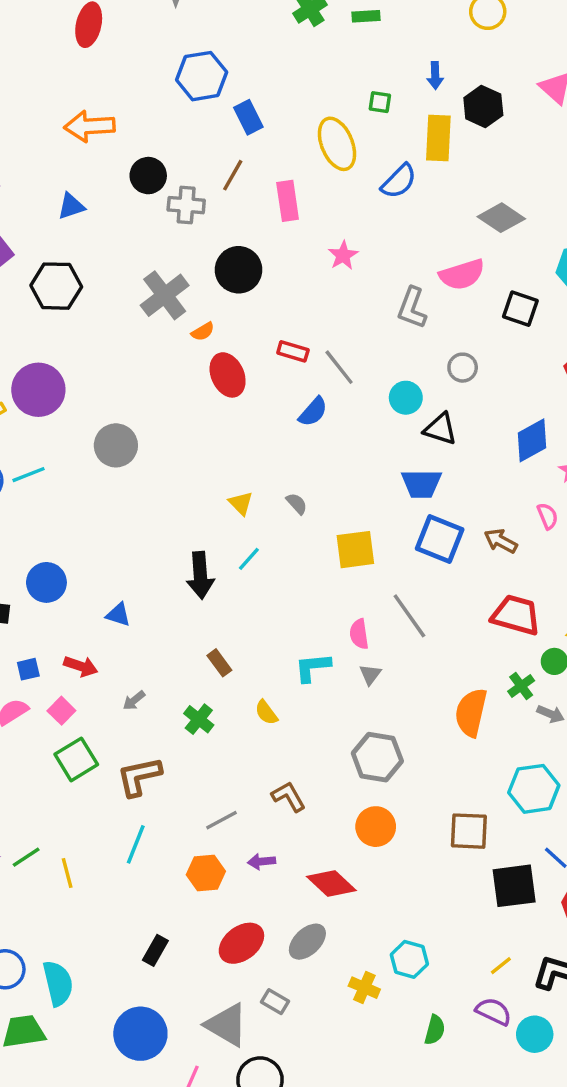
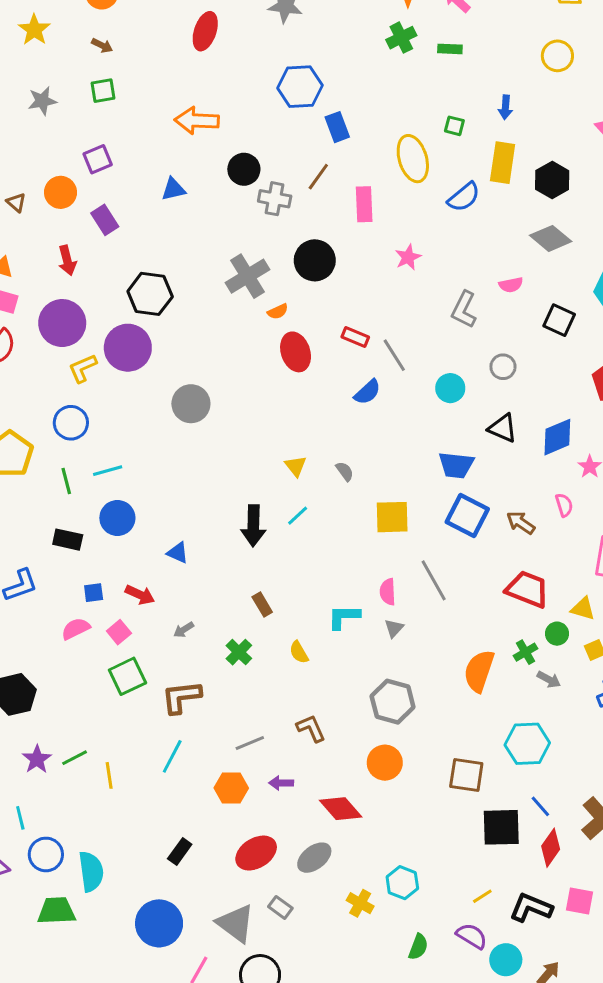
black hexagon: (483, 106) -> (552, 180), moved
pink semicircle: (462, 274) -> (511, 285), size x0.6
black hexagon: (56, 286) -> (150, 294), moved
black triangle: (440, 429) -> (503, 428), moved
cyan line: (29, 475) -> (108, 471), moved

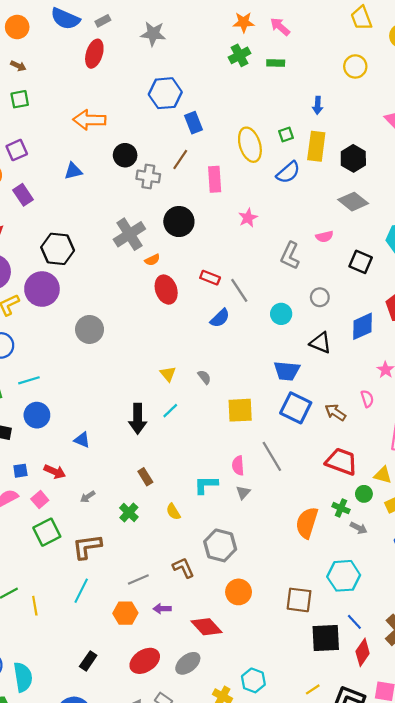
green square: (454, 126) -> (286, 135), moved, turned -32
blue diamond: (557, 437) -> (362, 326), moved
green cross: (526, 652) -> (341, 508), turned -35
gray hexagon: (393, 702) -> (220, 545), moved

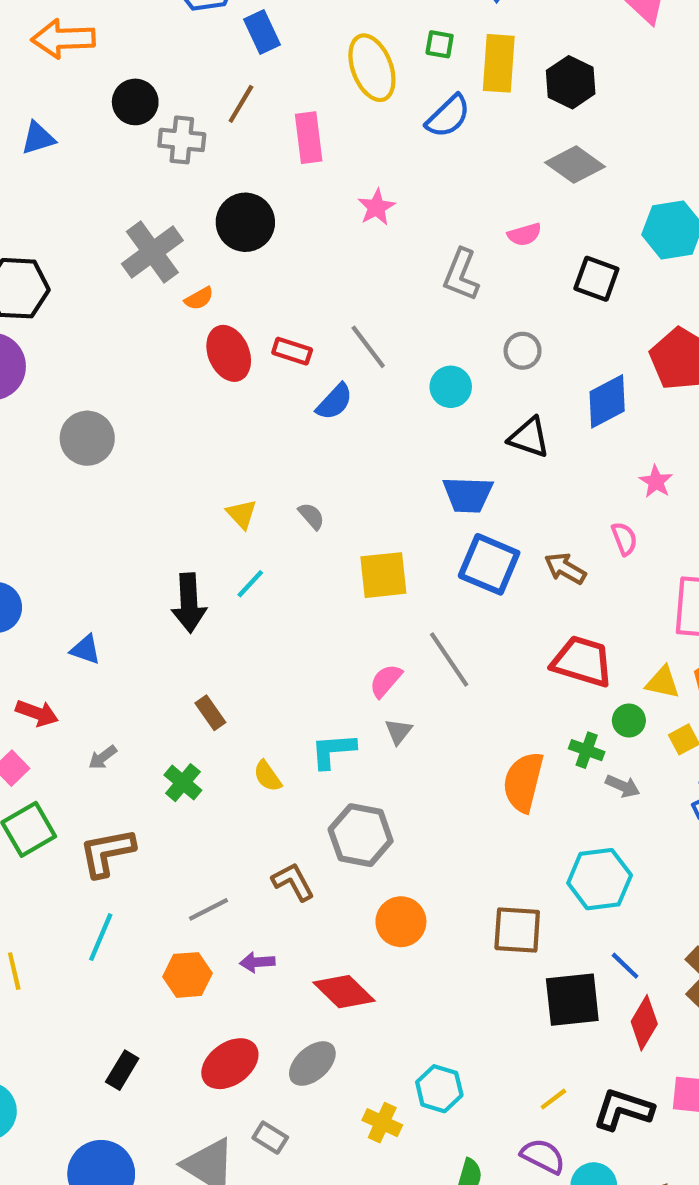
green square: (286, 135) -> (440, 44), turned 32
red rectangle: (210, 278) -> (292, 351), moved
pink semicircle: (238, 466) -> (386, 681), turned 48
cyan L-shape: (206, 485) -> (333, 751), moved

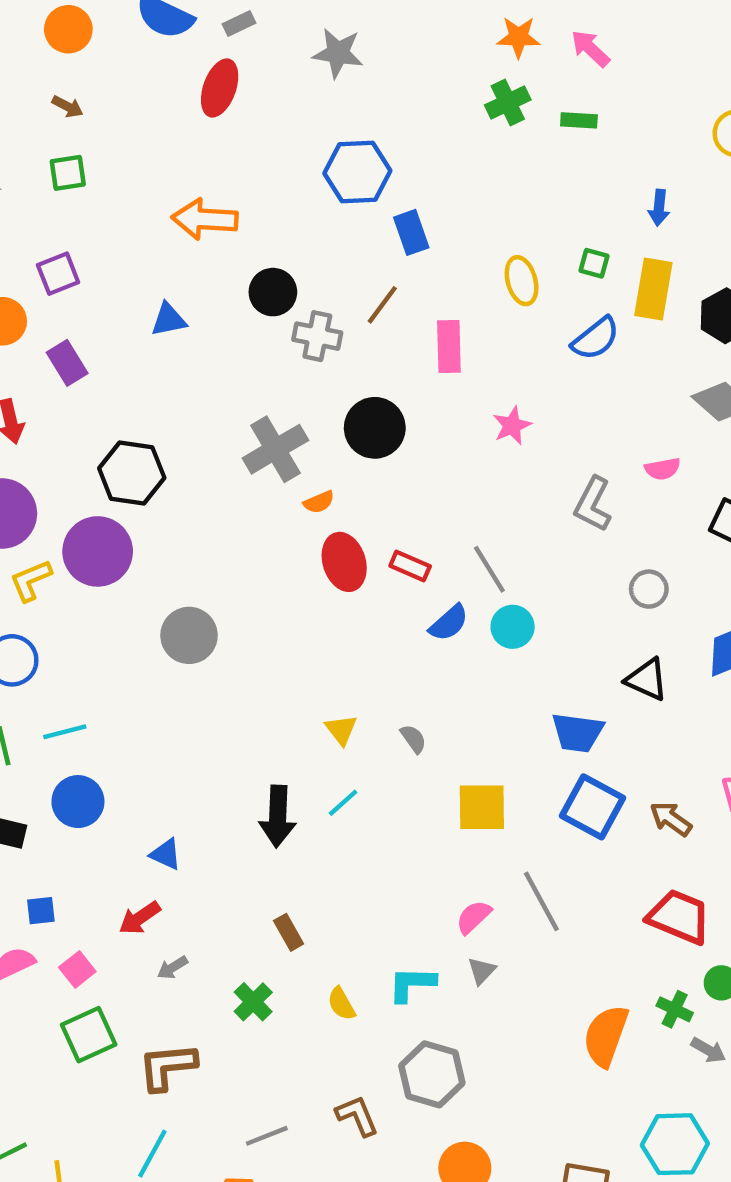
yellow ellipse: (372, 68) -> (522, 281), size x0.7
cyan circle: (451, 387) -> (513, 627), moved
red arrow: (37, 713) -> (140, 918), moved, turned 120

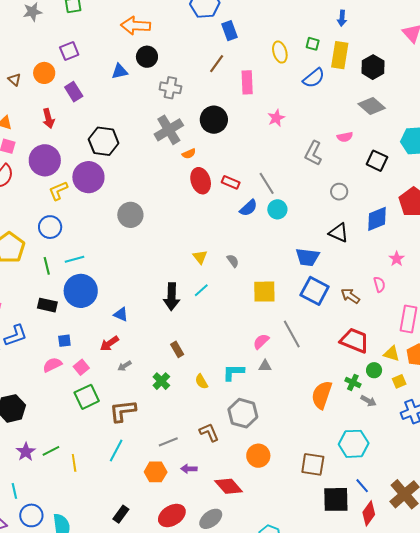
black circle: (273, 292) -> (147, 57), moved
gray cross: (317, 336) -> (170, 88), moved
blue circle: (78, 802) -> (81, 291), size x1.4
gray triangle: (482, 971) -> (265, 366), turned 48

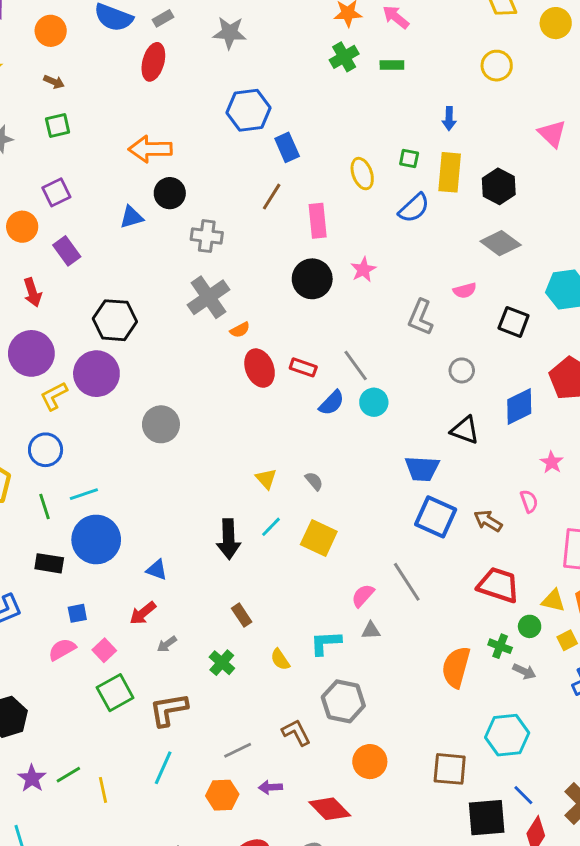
black circle: (214, 120) -> (312, 279), moved
yellow square: (264, 292) -> (319, 538), moved, turned 30

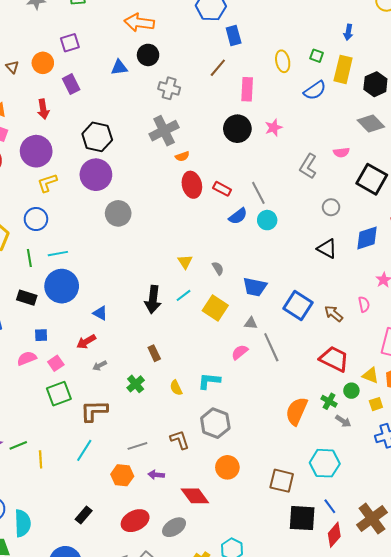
black square: (514, 322) -> (372, 179), size x1.4
purple circle: (96, 374) -> (96, 175), moved
blue trapezoid: (422, 469) -> (255, 287), moved
gray triangle: (371, 631) -> (251, 323), moved

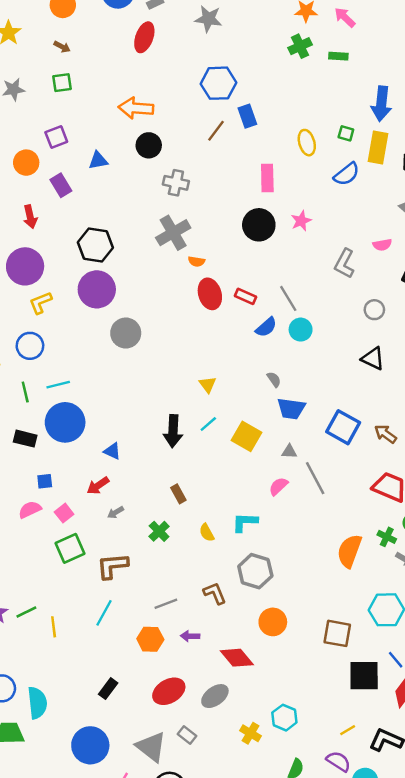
blue arrow: (348, 32) -> (381, 104), size x1.8
blue triangle: (119, 68) -> (98, 160), moved
brown line: (218, 68) -> (216, 131), moved
orange semicircle: (182, 156) -> (196, 261), turned 32
gray semicircle: (218, 268) -> (274, 379), moved

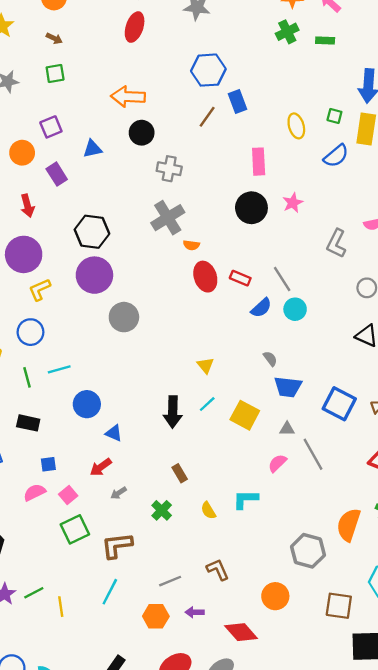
blue circle: (65, 422) -> (87, 404), moved, size x0.7
gray hexagon: (255, 571) -> (308, 551), moved

